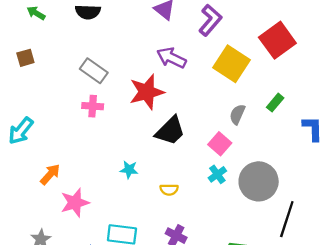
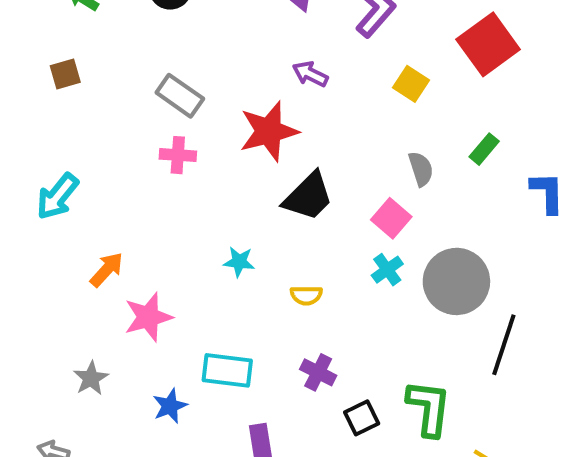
purple arrow: (171, 58) -> (310, 74), size x0.7
yellow square: (231, 64) -> (411, 84), size x0.6
gray semicircle: (237, 114) -> (421, 169), turned 138

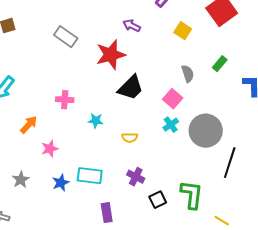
pink cross: (178, 155) -> (65, 100), moved
pink star: (148, 317) -> (50, 149), size x0.7
blue star: (170, 406) -> (61, 183), moved

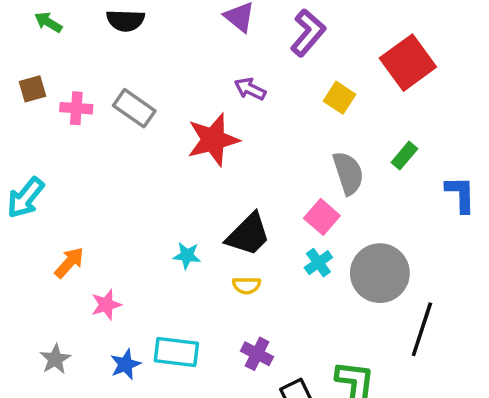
gray semicircle: (188, 74) -> (348, 173), size x1.4
black trapezoid: (131, 88) -> (248, 235), moved
pink cross: (65, 100) -> (76, 108), moved

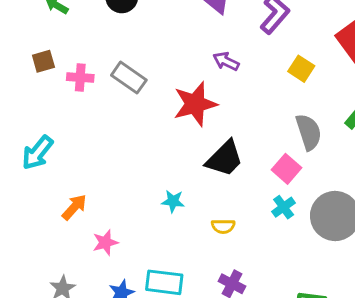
black trapezoid: (248, 235) -> (225, 159), moved

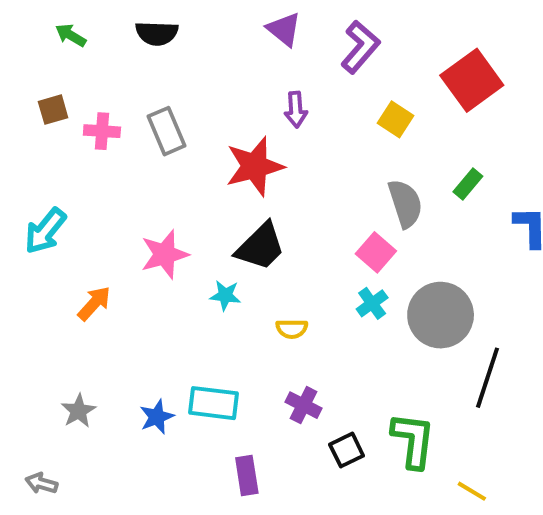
purple arrow: (226, 61) -> (296, 110), turned -120
gray rectangle: (129, 78) -> (167, 131), turned 32
black trapezoid: (225, 159) -> (260, 247), moved
pink star: (105, 243) -> (165, 254), moved, size x1.4

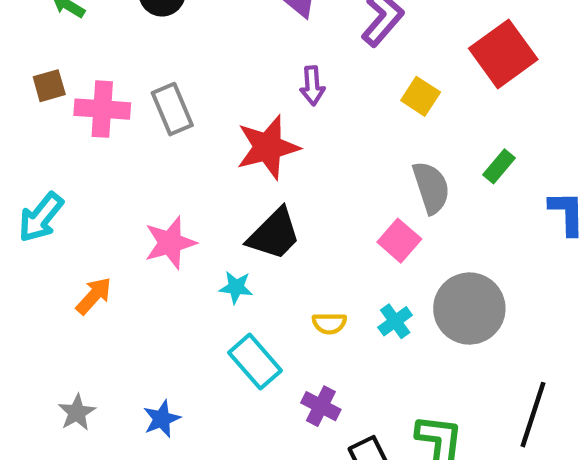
pink cross: (102, 131) -> (102, 109), size x1.4
cyan cross: (372, 303) -> (395, 321), moved
yellow semicircle: (292, 329) -> (329, 323), moved
black line: (487, 378) -> (533, 415), moved
cyan rectangle: (214, 403) -> (255, 362), moved, turned 42

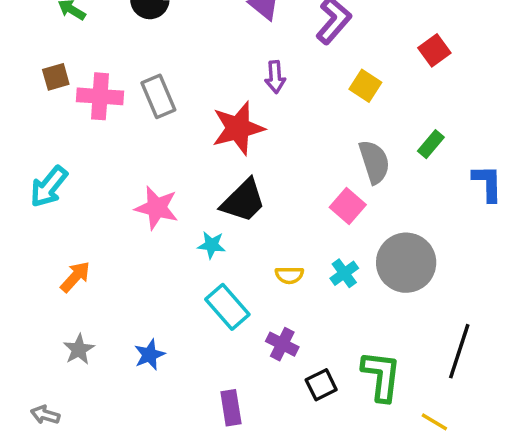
red square: (503, 54) -> (434, 50), size x0.6
pink star: (170, 243) -> (157, 208), turned 30
orange arrow: (94, 296) -> (75, 277), moved

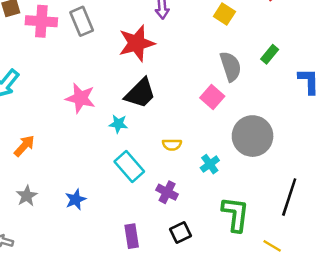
cyan cross: (344, 273) -> (210, 164), moved
black square: (321, 385) -> (181, 232), moved

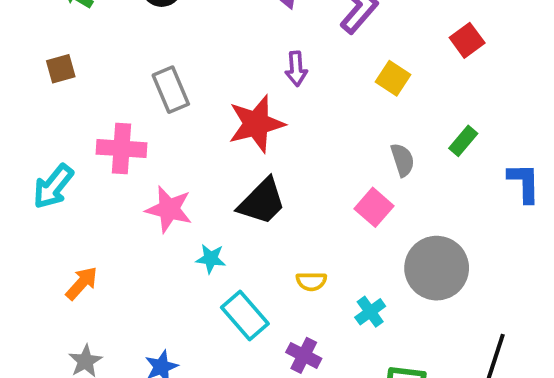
pink cross: (41, 21) -> (121, 148), moved
gray semicircle: (231, 66) -> (402, 160), size x0.7
cyan star: (118, 124) -> (211, 259), moved

